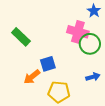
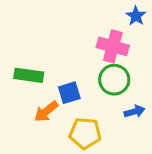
green rectangle: (21, 37) -> (29, 75), moved, turned -36
green circle: (90, 44) -> (114, 80), moved

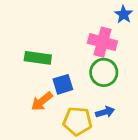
green rectangle: (29, 75) -> (38, 58), moved
blue arrow: (134, 112) -> (105, 112), moved

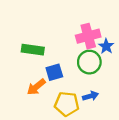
blue star: (124, 14) -> (106, 46), moved
pink cross: (102, 42) -> (88, 36), turned -30

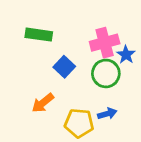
green rectangle: (33, 50) -> (39, 35), moved
blue square: (54, 72) -> (64, 67), moved, turned -30

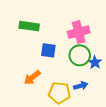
blue star: (126, 55) -> (95, 62), moved
blue square: (64, 67) -> (48, 50), turned -35

